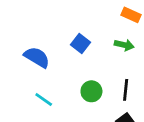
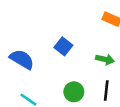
green arrow: (124, 45) -> (105, 59), moved

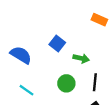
green arrow: (105, 59) -> (81, 58), moved

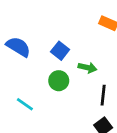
blue semicircle: (21, 55) -> (18, 47), moved
green circle: (66, 83) -> (59, 81), moved

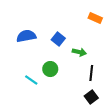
blue semicircle: (18, 47) -> (26, 36), turned -42
green circle: (59, 81) -> (50, 69), moved

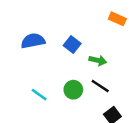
green circle: (50, 69) -> (73, 90), moved
black line: (91, 73) -> (100, 86), moved, turned -63

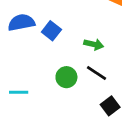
blue square: (72, 44) -> (51, 31), moved
cyan line: (39, 95) -> (19, 92), moved, turned -35

